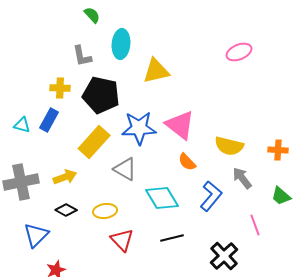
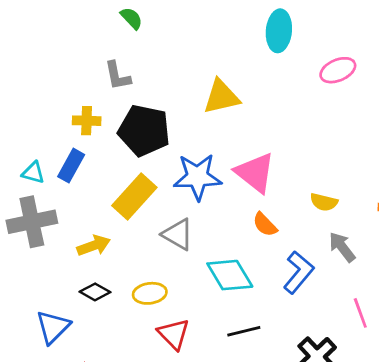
cyan ellipse: (121, 44) -> (279, 31), moved
yellow semicircle: (229, 146) -> (324, 202), size x0.7
gray cross: (21, 182) -> (32, 222), moved

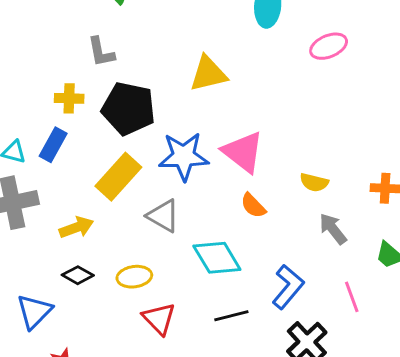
blue L-shape: (299, 272) -> (288, 287), moved

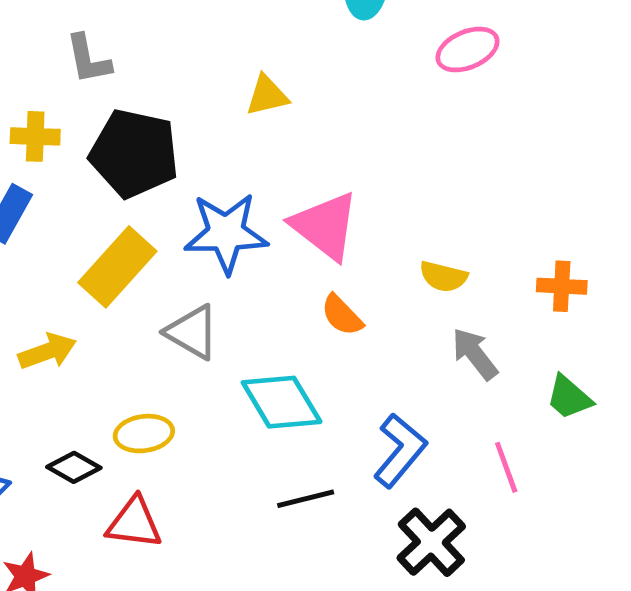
yellow triangle: (208, 74) -> (267, 95), size x0.7
black diamond: (78, 275) -> (74, 467), moved
red triangle: (159, 319) -> (134, 523), moved, turned -39

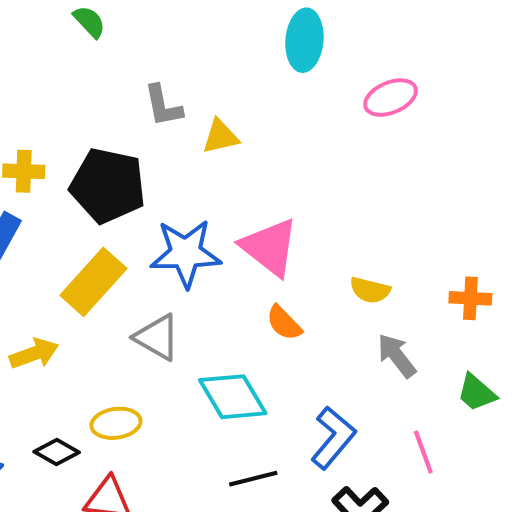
gray L-shape: (88, 59) -> (163, 106), moved

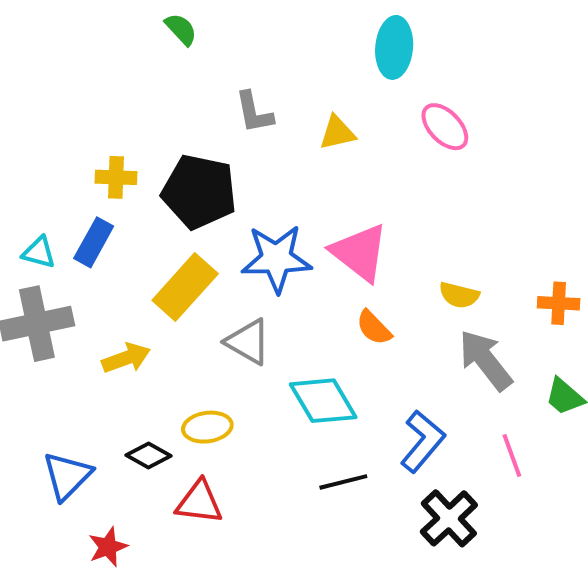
pink ellipse: (391, 98) -> (445, 127), moved, turned 69
yellow triangle: (220, 136) -> (337, 133), moved
gray arrow: (397, 356) -> (485, 360), size x1.4

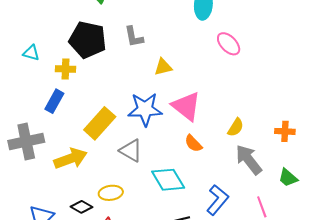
yellow triangle: (337, 133) -> (163, 67), moved
black pentagon: (199, 192) -> (88, 40), moved
cyan triangle: (39, 253) -> (31, 53), moved
yellow semicircle: (459, 295) -> (236, 127), turned -72
yellow arrow: (126, 358) -> (70, 159), size x1.4

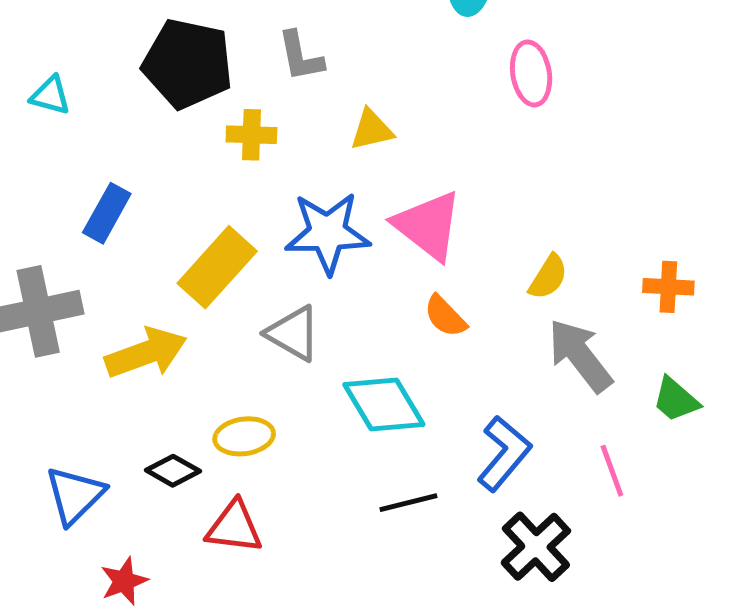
pink ellipse: (229, 44) -> (531, 73), turned 35
yellow cross: (65, 69) -> (251, 135), moved

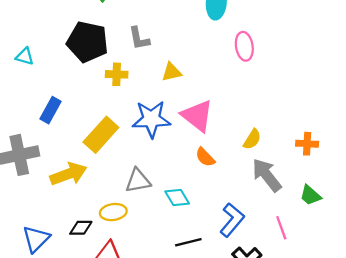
gray triangle: (293, 333) -> (138, 181), moved, turned -40
cyan diamond: (384, 405) -> (177, 197), size x0.7
black diamond: (173, 471) -> (81, 228), turned -30

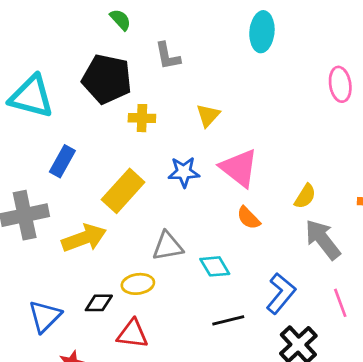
gray L-shape: (139, 38) -> (168, 56), moved
pink ellipse: (244, 46) -> (340, 84), moved
cyan triangle: (25, 56) -> (31, 96), size x2.0
yellow triangle: (172, 72) -> (208, 115), turned -35
blue star: (151, 119) -> (184, 172), size x0.7

